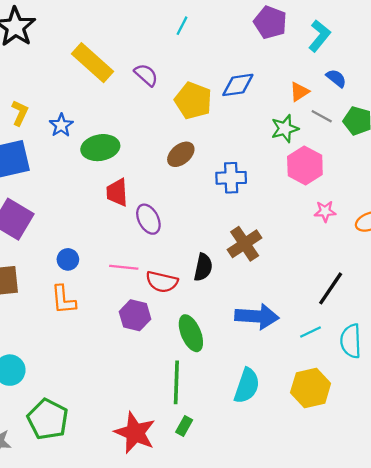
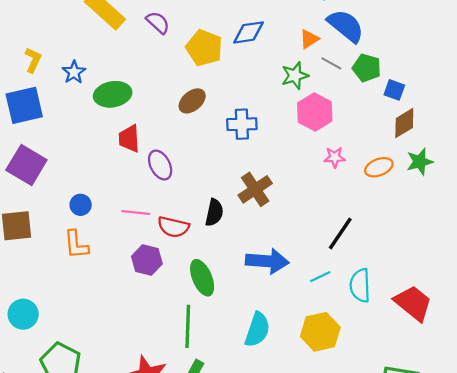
blue semicircle: (336, 78) -> (346, 26), size x1.8

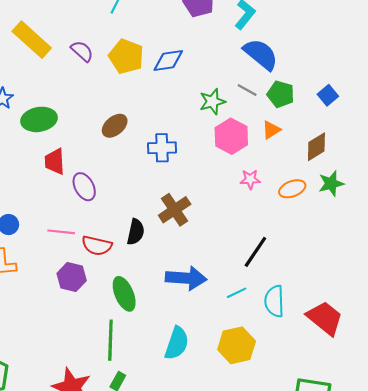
orange triangle: (309, 39) -> (271, 130), moved
yellow pentagon: (204, 48) -> (126, 56), moved
blue square: (394, 90) -> (328, 95), moved, turned 30

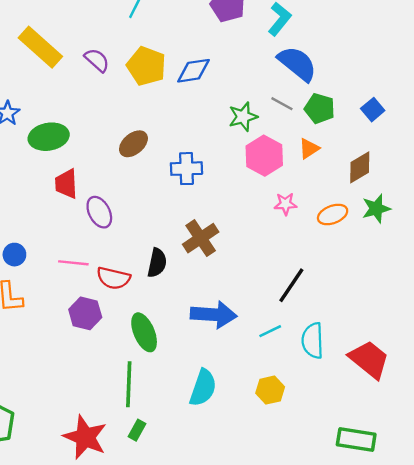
yellow hexagon: (237, 345) -> (270, 390), size x0.7

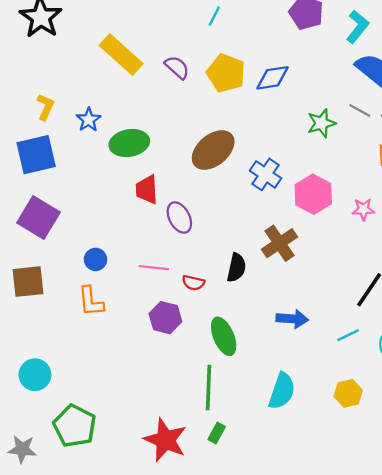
brown ellipse: (133, 144) -> (213, 150), size x1.5
pink hexagon: (264, 156) -> (313, 194), moved
blue cross: (186, 169) -> (266, 174), turned 36
red semicircle: (113, 278) -> (193, 283), size x0.7
blue arrow: (214, 315) -> (292, 319), size x0.7

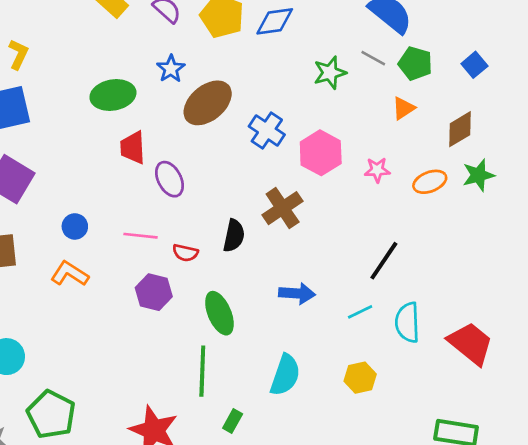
blue star: (89, 120) -> (171, 69), moved
orange L-shape: (91, 301) -> (70, 274), turned 128
green rectangle: (217, 433) -> (233, 421), moved

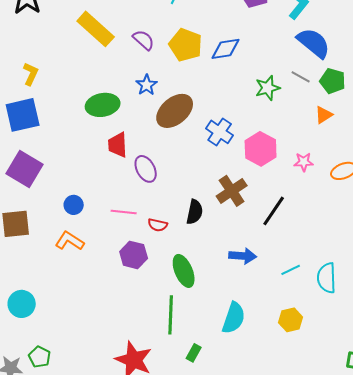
black line: (384, 261) -> (274, 211), moved
green pentagon: (51, 414) -> (40, 357), moved, size x0.6

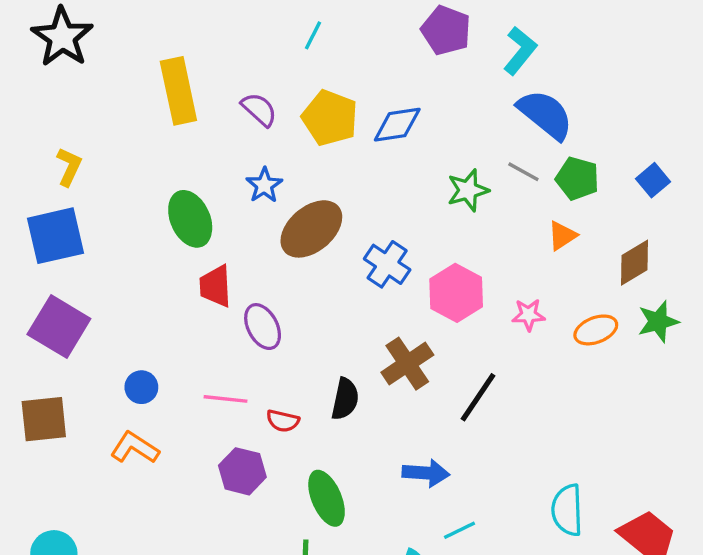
yellow rectangle: (96, 29) -> (178, 91), turned 36
green ellipse: (103, 105) -> (190, 219), turned 76
cyan line: (291, 270) -> (459, 530), moved

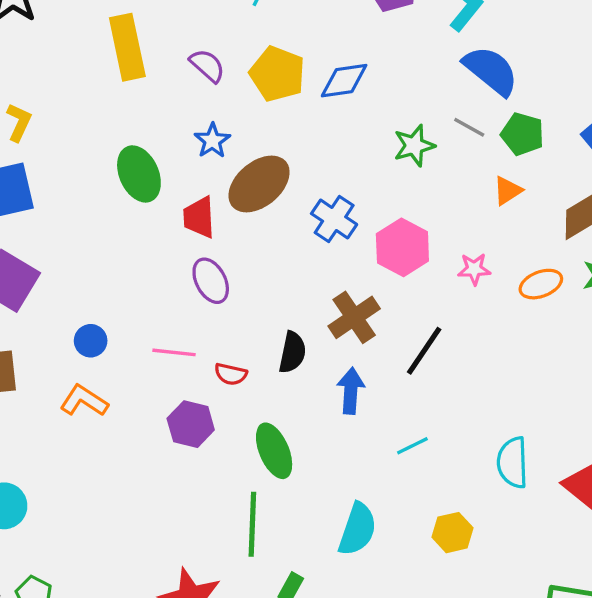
red trapezoid: (215, 286) -> (199, 217), moved
blue arrow: (426, 473) -> (351, 391), moved, turned -90
cyan line: (459, 530) -> (412, 446), moved

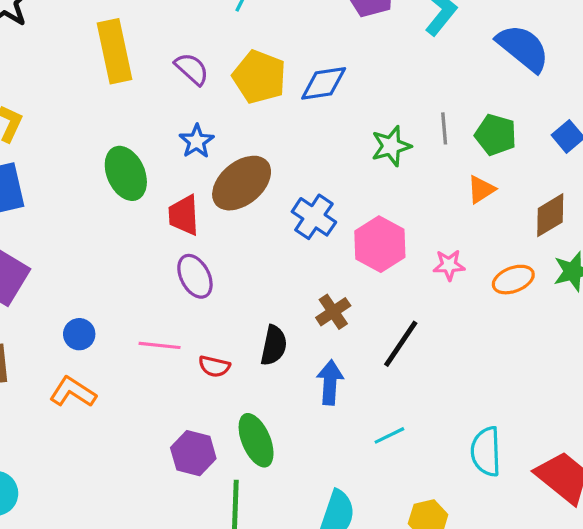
blue semicircle: (491, 71) -> (523, 48), moved
gray line: (469, 127) -> (444, 128), turned 56
brown cross: (354, 317) -> (333, 312), size x0.7
purple hexagon: (191, 424) -> (193, 453), moved

